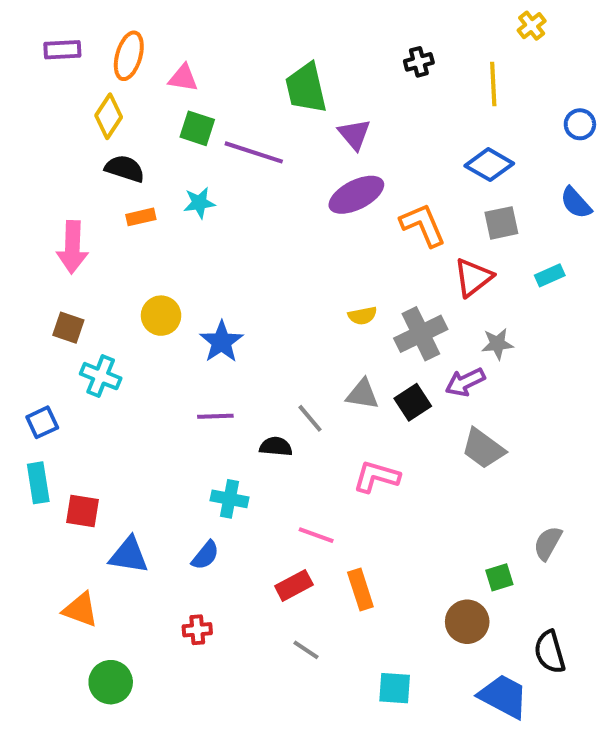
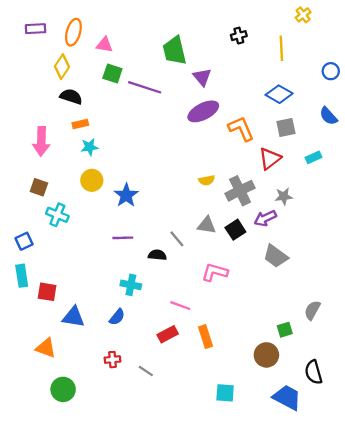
cyan star: (199, 203) -> (90, 147), moved
gray line: (306, 650) -> (146, 371), moved

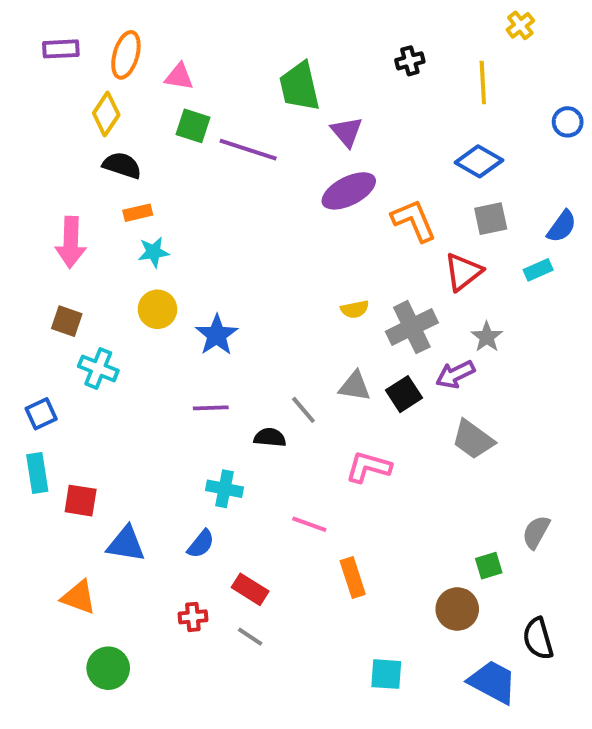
blue semicircle: (328, 116) -> (562, 226), moved, turned -102
gray star: (284, 196) -> (487, 337), turned -30
red rectangle: (168, 334) -> (250, 589), moved, turned 60

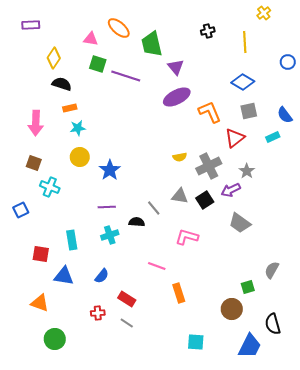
orange ellipse: (126, 55) -> (119, 28), moved, turned -65
blue semicircle: (562, 226) -> (285, 115), turned 108
cyan rectangle: (37, 473) -> (72, 240), moved
cyan cross: (225, 489) -> (110, 235), moved, turned -30
blue trapezoid: (493, 682) -> (250, 346), turned 88

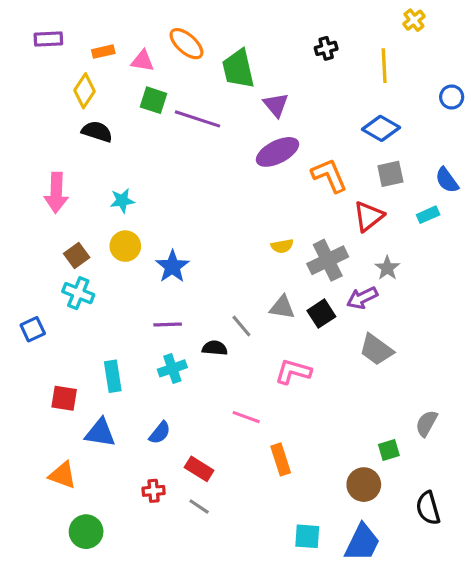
orange rectangle: (70, 108) -> (103, 52), moved
brown square: (34, 163) -> (77, 255), moved, turned 35
blue trapezoid: (250, 346) -> (362, 543), moved

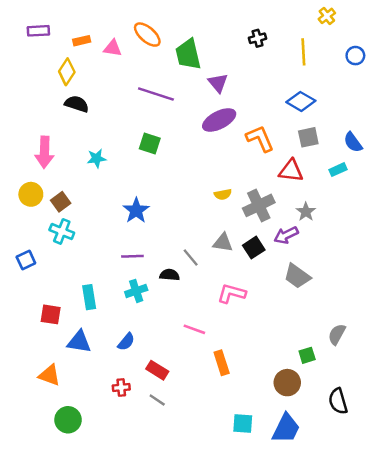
blue circle: (452, 97) -> (355, 56), moved
green square: (154, 100) -> (150, 144), moved
red triangle: (368, 216) -> (291, 171), turned 45
yellow circle: (125, 246) -> (31, 194), moved

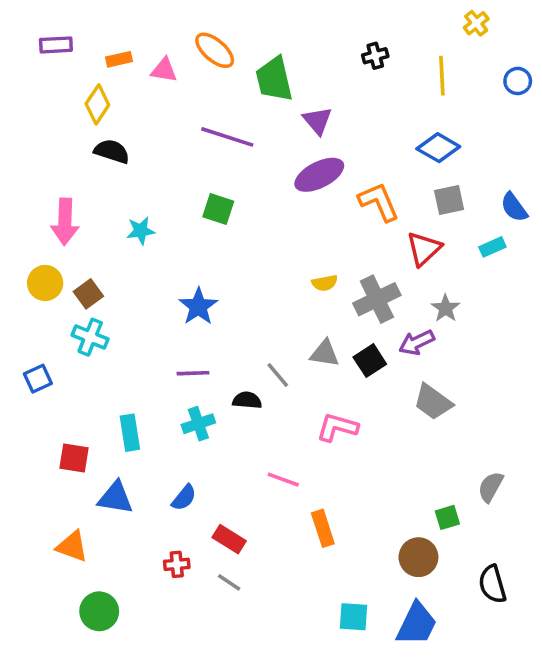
red triangle: (291, 171) -> (424, 249), turned -50

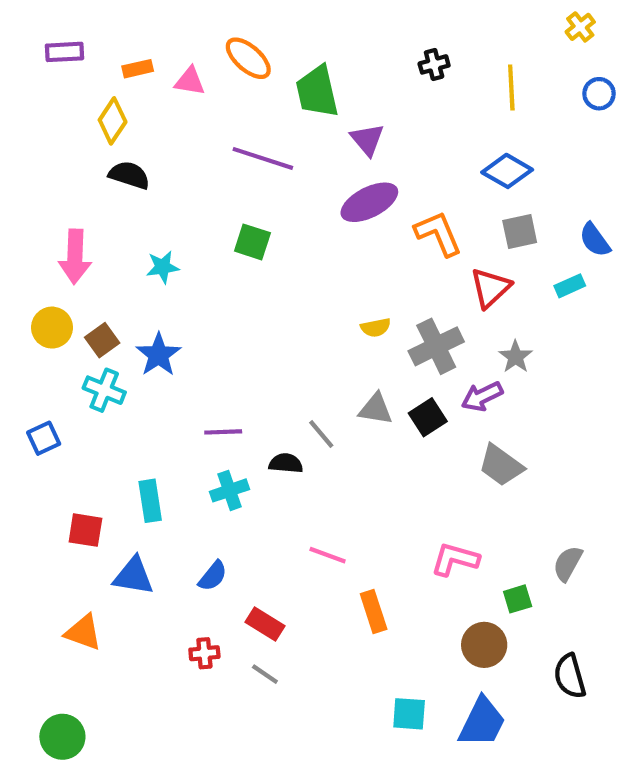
yellow cross: (476, 23) -> (580, 27), moved
blue star: (198, 306) -> (158, 355), moved
pink L-shape: (337, 427) -> (455, 559), moved
green circle: (99, 611) -> (62, 737), moved

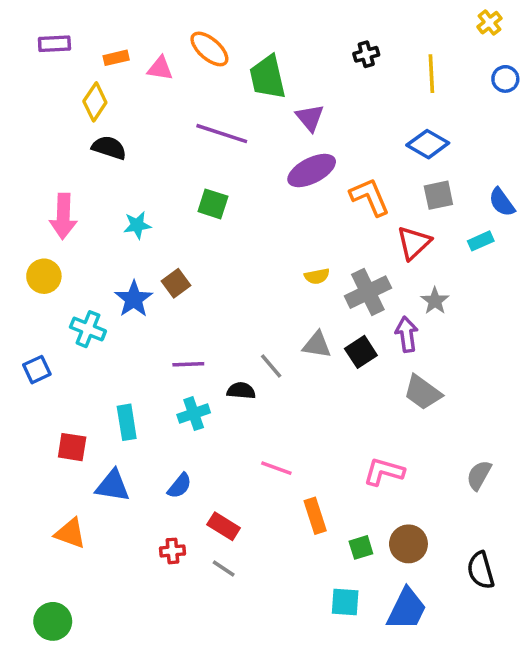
brown square: (102, 340) -> (176, 283), moved
purple arrow: (482, 396) -> (407, 334), turned 108
green square: (518, 599) -> (361, 547), moved

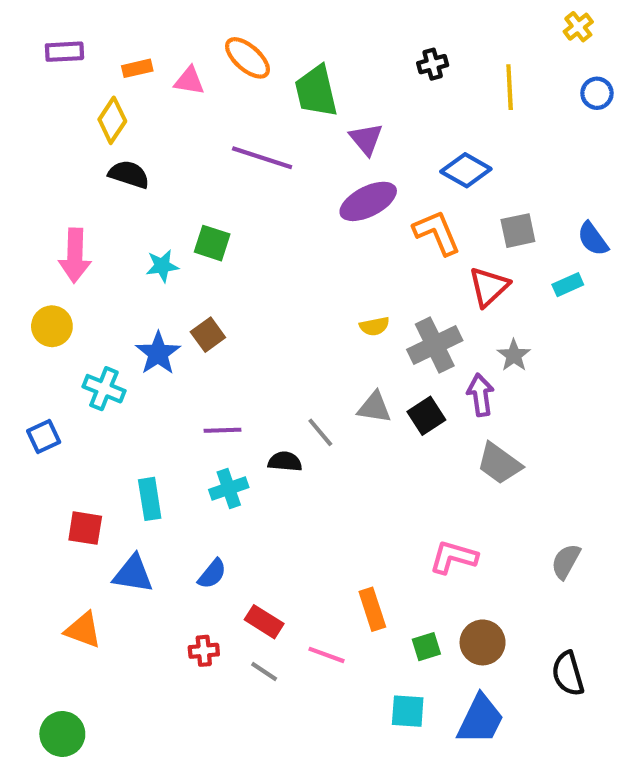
blue diamond: (428, 144) -> (466, 170), moved
green square: (213, 204) -> (212, 243), moved
pink line: (276, 468) -> (327, 655), moved

